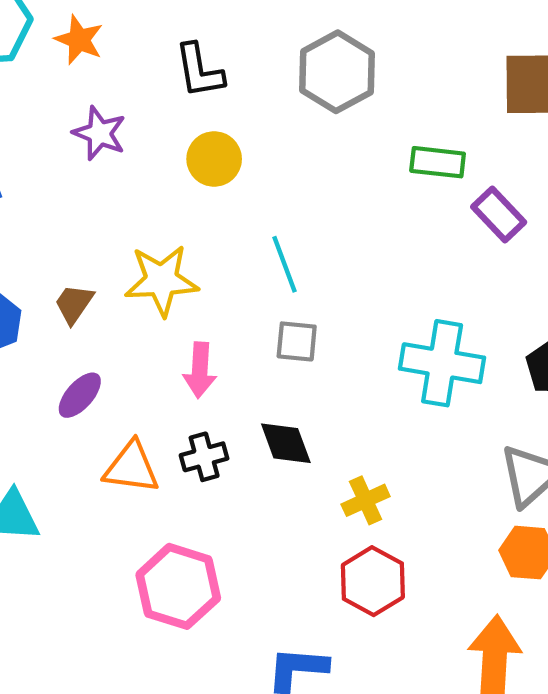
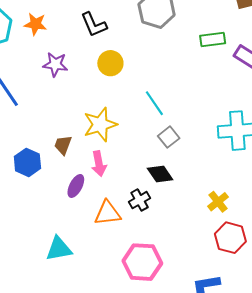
gray square: (297, 341) -> (169, 137), turned -30
pink arrow: (200, 370) -> (99, 164), moved
black diamond: (286, 443) -> (160, 174), moved

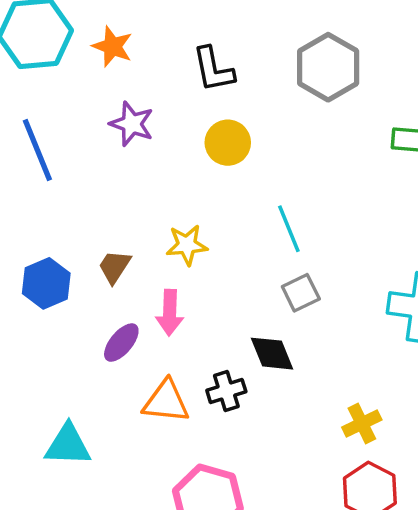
yellow star: (100, 124) -> (187, 245), size x0.7

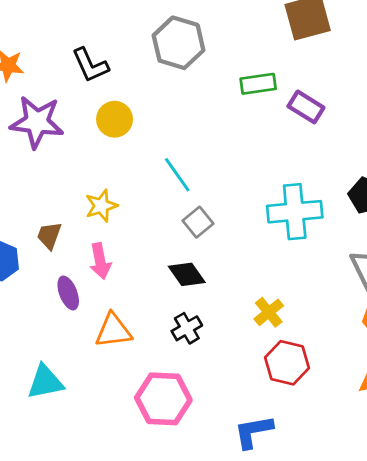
purple star: (132, 124) -> (37, 122), size x1.5
purple ellipse: (121, 343) -> (68, 293), turned -48
black cross: (226, 391) -> (187, 328), moved

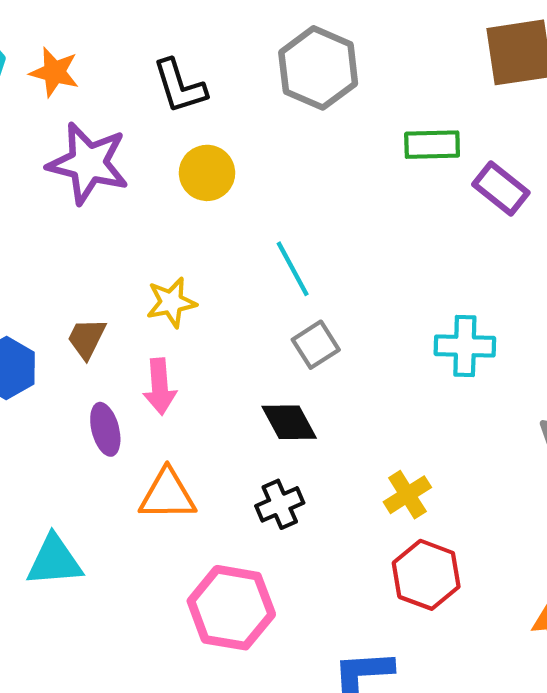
cyan cross: (295, 212) -> (465, 346), size x0.7

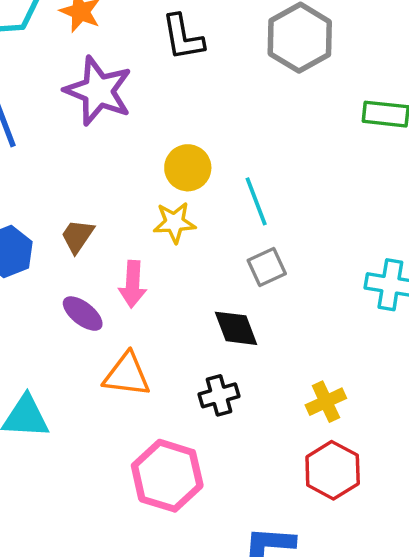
yellow circle: (207, 173) -> (188, 168), moved
yellow star: (171, 302) -> (174, 223), moved
purple ellipse: (105, 429) -> (83, 314), turned -45

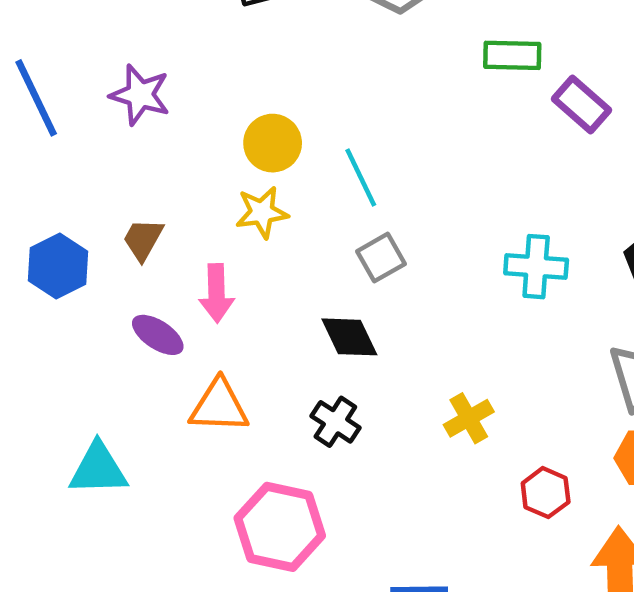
purple star: (98, 91) -> (140, 95), moved, size x0.7
black cross: (219, 395) -> (335, 422), turned -36
red hexagon: (333, 470) -> (546, 493), moved, size x0.7

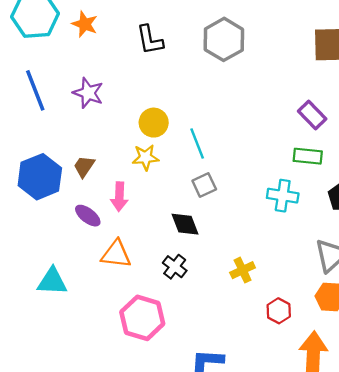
green rectangle: (512, 55) -> (308, 156), moved
blue hexagon: (58, 266) -> (40, 177), size x1.4

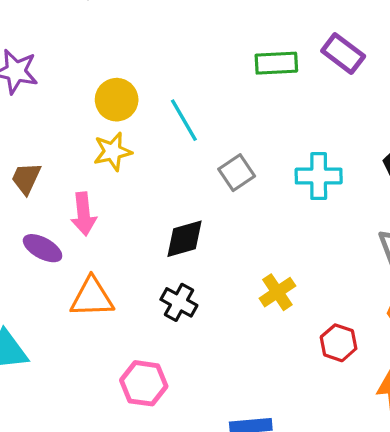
green rectangle: (308, 156) -> (276, 63), moved
gray square: (204, 185) -> (237, 173), moved
black diamond: (185, 224) -> (184, 239), turned -76
pink hexagon: (142, 318) -> (144, 383), size x0.7

